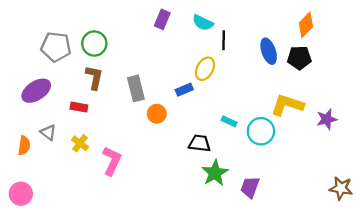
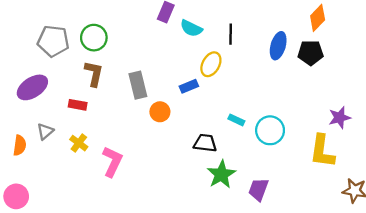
cyan semicircle: (203, 23) -> (191, 28), moved
blue ellipse: (269, 51) -> (278, 46), turned 35
yellow L-shape: (287, 105) -> (322, 151), moved, turned -100
gray triangle: (48, 132) -> (45, 131), turned 42

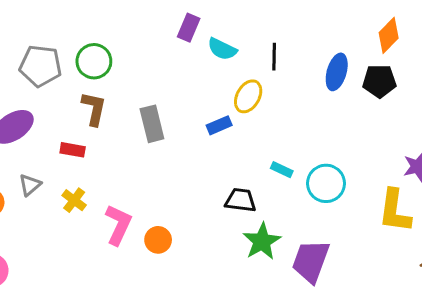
orange circle: (160, 112) -> (158, 240), moved
purple trapezoid: (258, 189) -> (311, 261), size x1.4

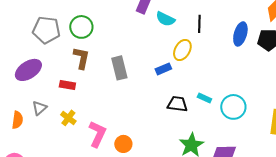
black trapezoid: (240, 200) -> (177, 104), moved

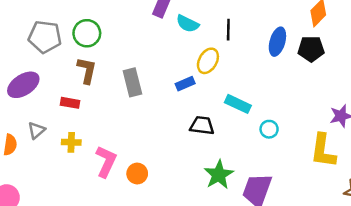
cyan rectangle: (204, 98) -> (238, 104), moved, size x1.5
cyan circle: (233, 107) -> (269, 129), size x0.6
yellow cross: (68, 118) -> (71, 142), turned -35

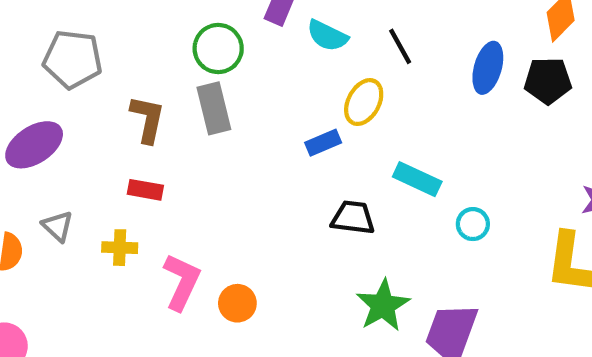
black line: (228, 30) -> (400, 46), turned -30
green circle: (87, 33) -> (218, 49), moved
gray rectangle: (132, 82) -> (214, 108), moved
red rectangle: (70, 103) -> (145, 190), moved
gray triangle: (36, 130) -> (58, 226), turned -36

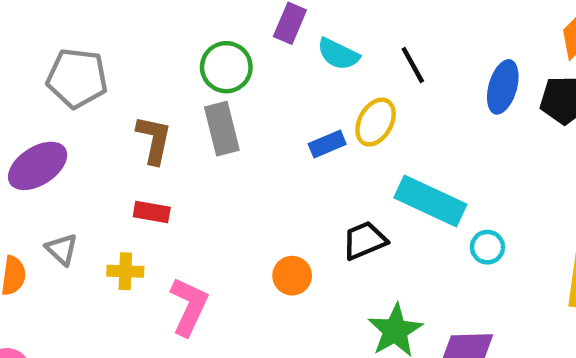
blue rectangle: (323, 143) -> (327, 144), moved
cyan rectangle: (417, 179) -> (430, 201), size x1.4
black trapezoid: (353, 218) -> (365, 241), turned -30
orange circle: (237, 303) -> (292, 276), moved

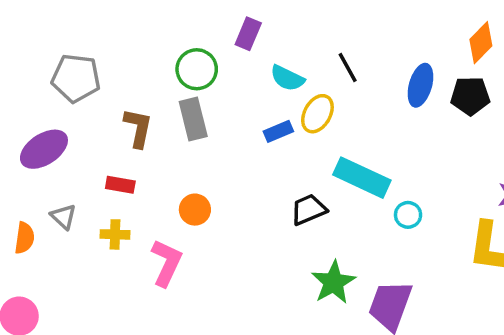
cyan semicircle: (338, 54) -> (287, 78), moved
red rectangle: (152, 212) -> (120, 185), moved
orange circle: (292, 276) -> (195, 210), moved

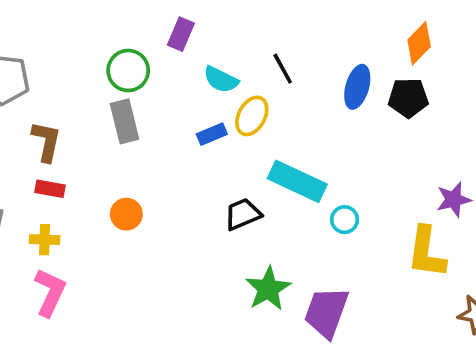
brown L-shape: (138, 128) -> (46, 141), moved
pink L-shape: (167, 263) -> (50, 292), moved

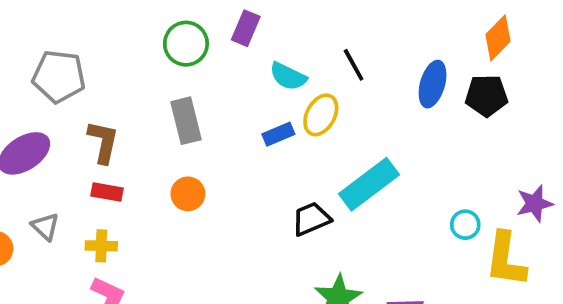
green circle: (128, 70) -> (186, 44), moved
cyan rectangle: (297, 181) -> (369, 184), turned -62
orange circle: (126, 214) -> (188, 194), moved
cyan circle: (345, 220) -> (465, 225), moved

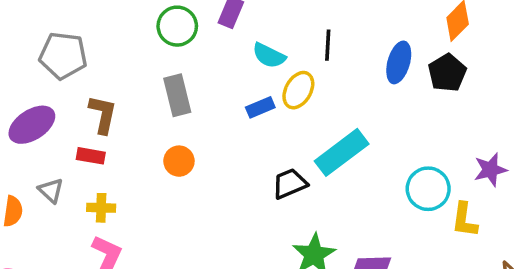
black line: (354, 65) -> (328, 45), turned 32
black pentagon: (486, 96) -> (447, 73), turned -30
red rectangle: (107, 192) -> (91, 156), moved
cyan circle: (465, 225) -> (428, 189), size x1.6
yellow L-shape: (506, 259) -> (464, 220), size x0.7

